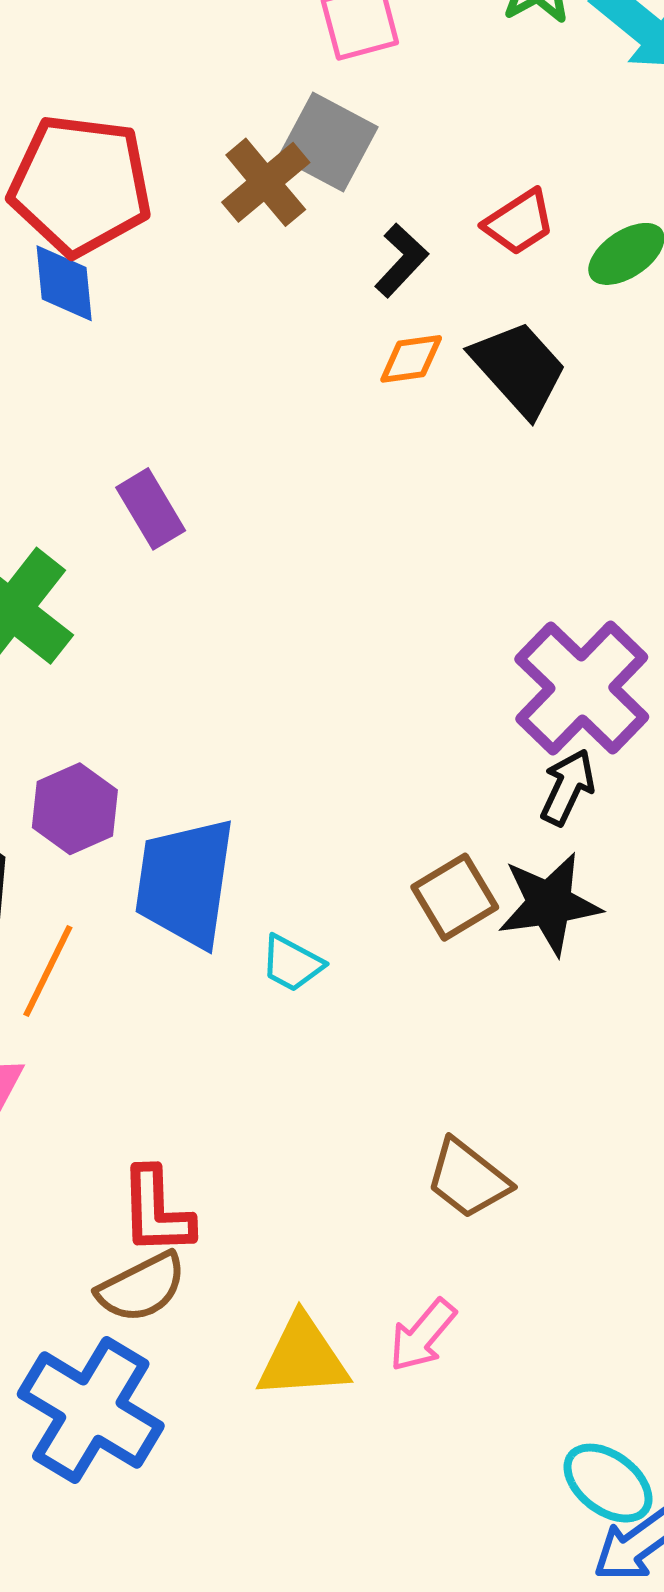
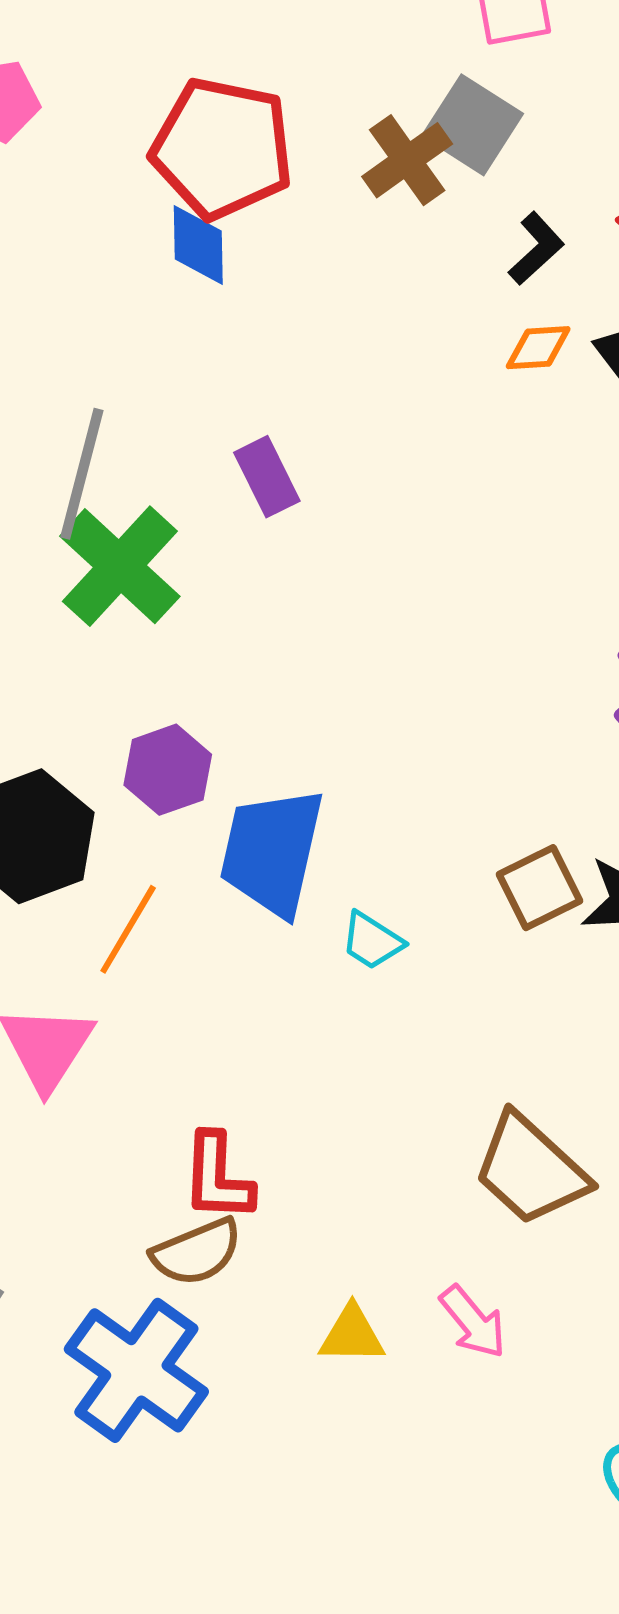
brown trapezoid: (468, 1179) -> (531, 1170), size x1.4
pink arrow: (422, 1335) -> (473, 1322), turned -84
yellow triangle: (303, 1358) -> (352, 1335), size x0.7

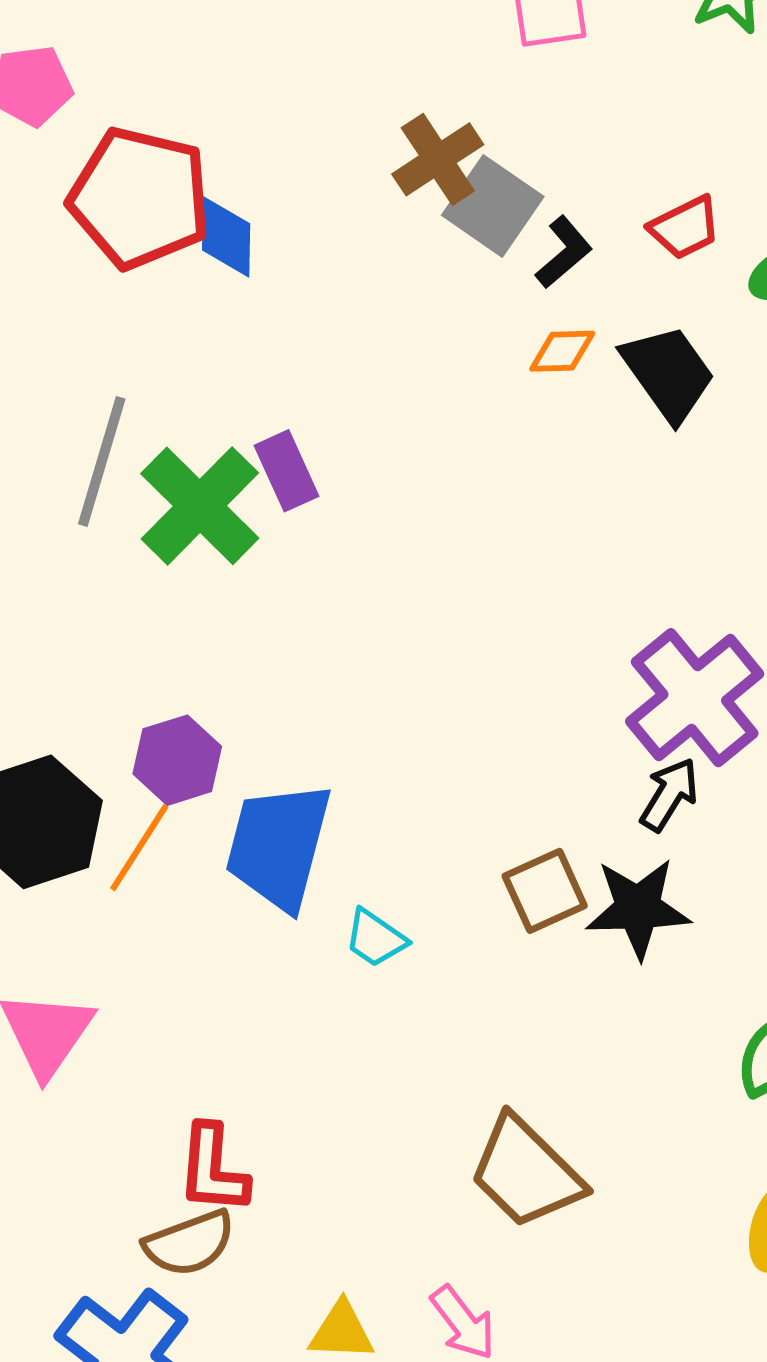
gray square: (473, 125) -> (493, 206), moved
red pentagon: (222, 148) -> (140, 198), moved
green cross: (120, 566) -> (200, 506), moved
orange line: (128, 929) -> (139, 848), moved

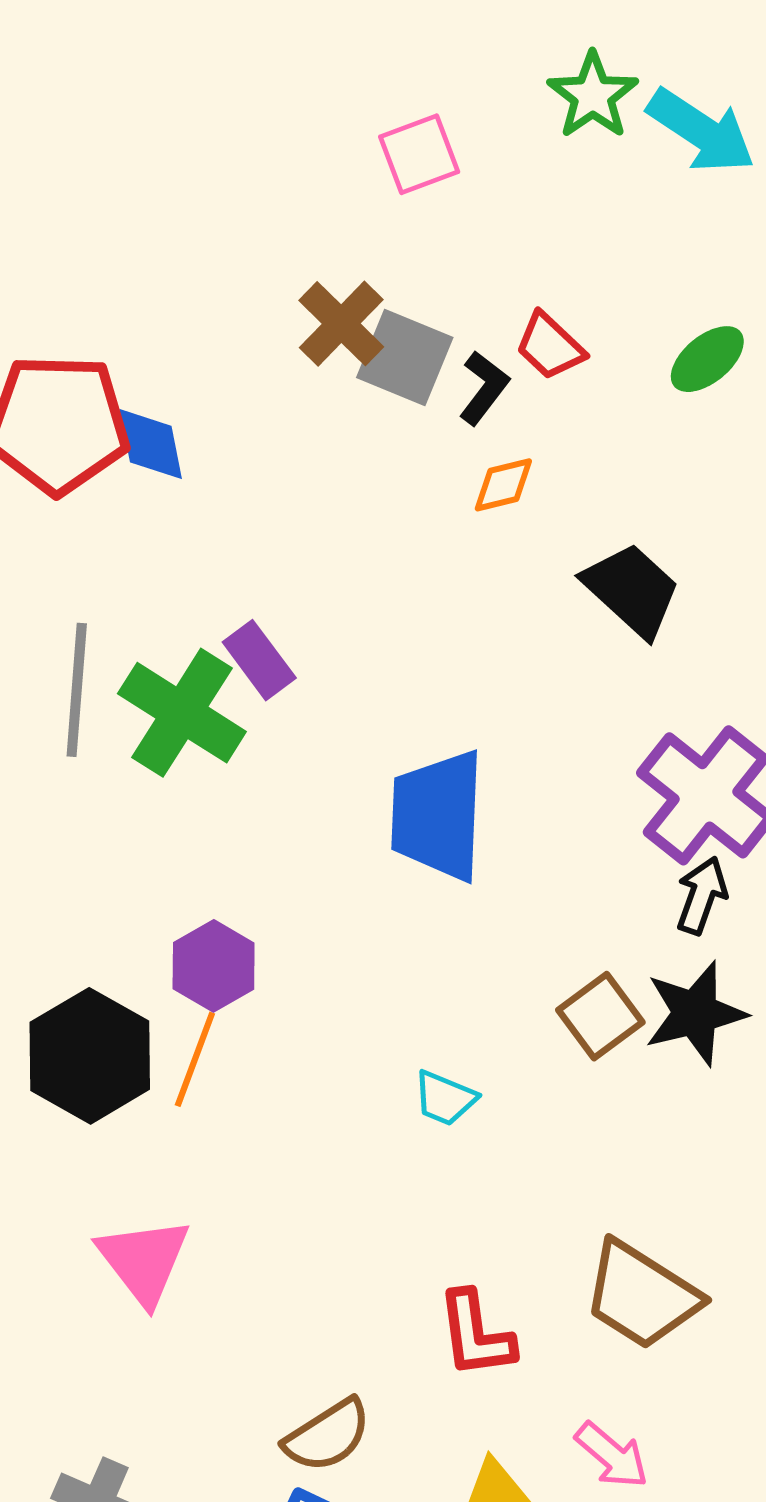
red trapezoid: (685, 228) -> (550, 346), moved, turned 82
black trapezoid: (668, 373) -> (632, 590), moved
blue trapezoid: (278, 846) -> (438, 815), moved
red L-shape: (213, 1169) -> (476, 1334), moved

